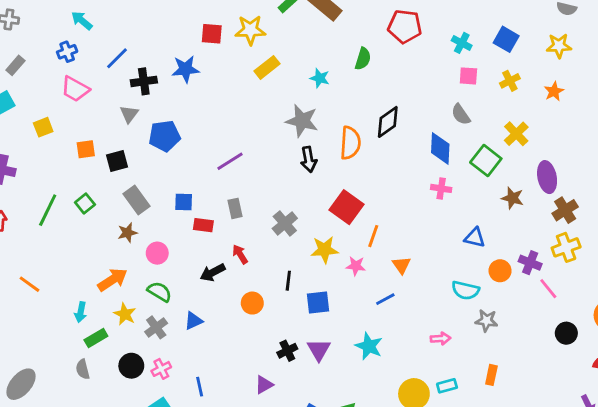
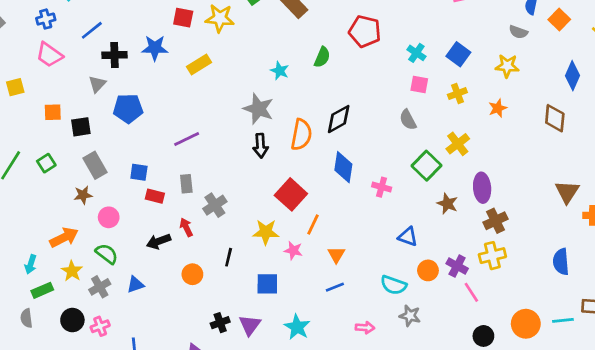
yellow rectangle: (267, 67) -> (199, 64), moved
blue diamond: (440, 148) -> (343, 167), moved
gray cross: (285, 223) -> (215, 205), moved
blue line: (385, 299) -> (335, 287), moved
blue square: (318, 303) -> (267, 284), moved

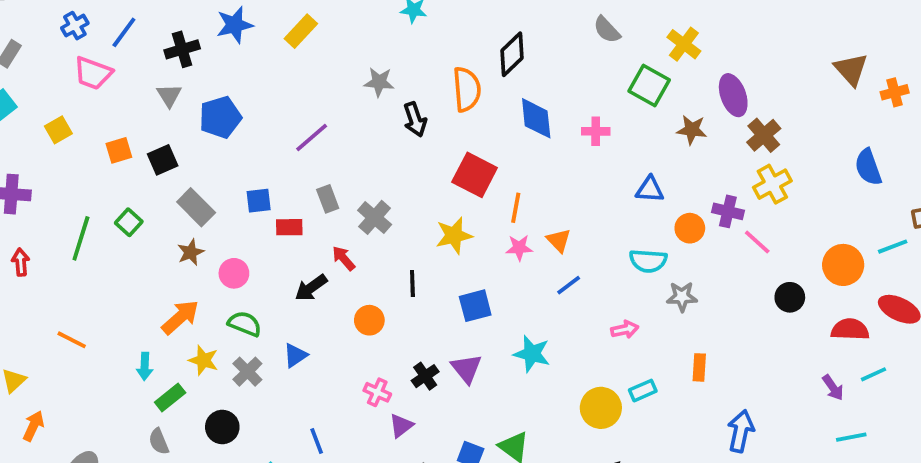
blue line: (92, 30) -> (124, 32), moved
gray star: (258, 109) -> (379, 82), moved, size x0.7
pink star: (293, 250) -> (519, 248), moved
pink cross: (100, 326) -> (377, 392), moved, turned -30

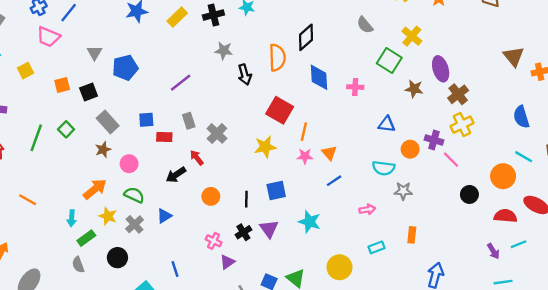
black cross: (182, 49) -> (213, 15), moved
cyan line: (893, 247) -> (524, 157), moved, turned 48
black line: (412, 283) -> (246, 199), moved
yellow circle: (601, 408) -> (339, 267), moved

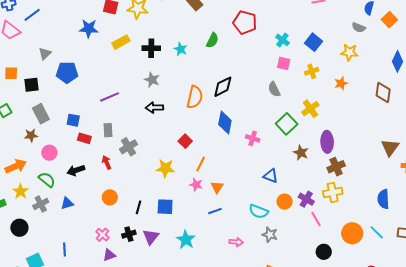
black arrow: (245, 75) -> (154, 108), moved, turned 90
red square: (280, 110) -> (185, 141), size x0.6
black arrow: (176, 175) -> (76, 170), moved
orange circle: (503, 176) -> (352, 233), moved

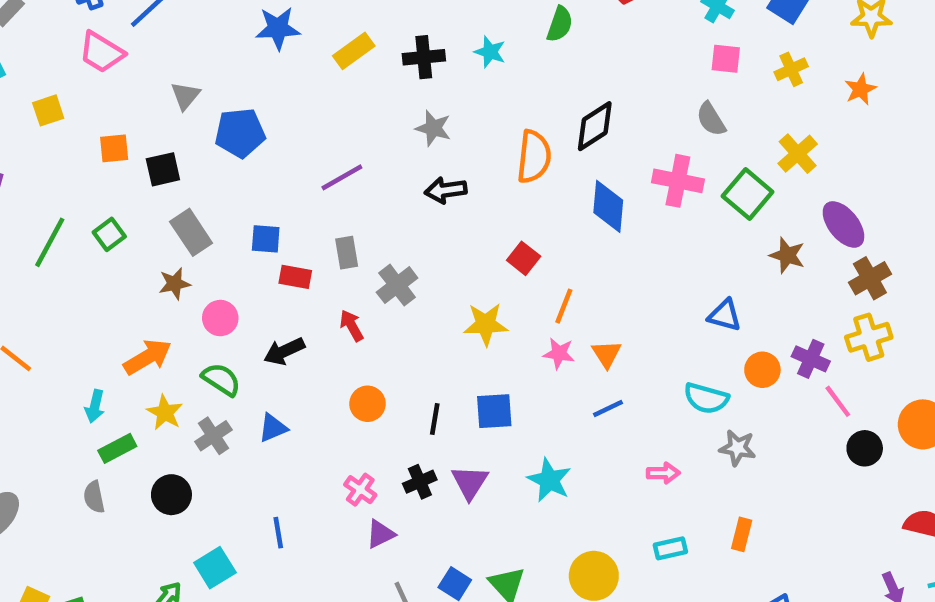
pink cross: (253, 138) -> (678, 181), moved, size x1.5
purple ellipse: (327, 142) -> (843, 224), turned -30
black circle: (324, 252) -> (865, 448), moved

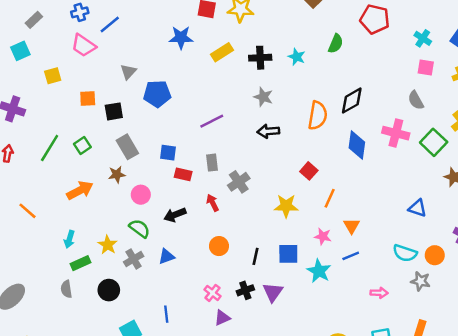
pink star: (559, 353) -> (323, 236), moved
orange arrow: (148, 357) -> (80, 190), moved
orange circle: (762, 370) -> (435, 255), moved
cyan star: (549, 480) -> (319, 271), moved

